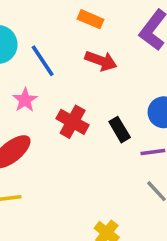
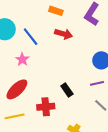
red cross: (73, 122) -> (46, 107), moved, turned -30
black rectangle: (120, 130) -> (67, 90), moved

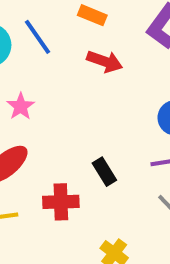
blue line: (31, 37) -> (38, 37), moved

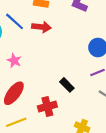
red arrow: (105, 61) -> (41, 27), moved

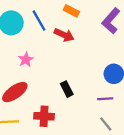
black rectangle: (67, 85) -> (67, 89), moved

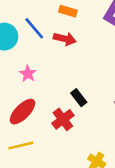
red cross: (44, 116) -> (63, 119), moved, turned -30

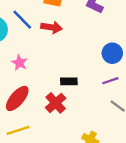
black rectangle: (79, 98) -> (69, 81), turned -49

